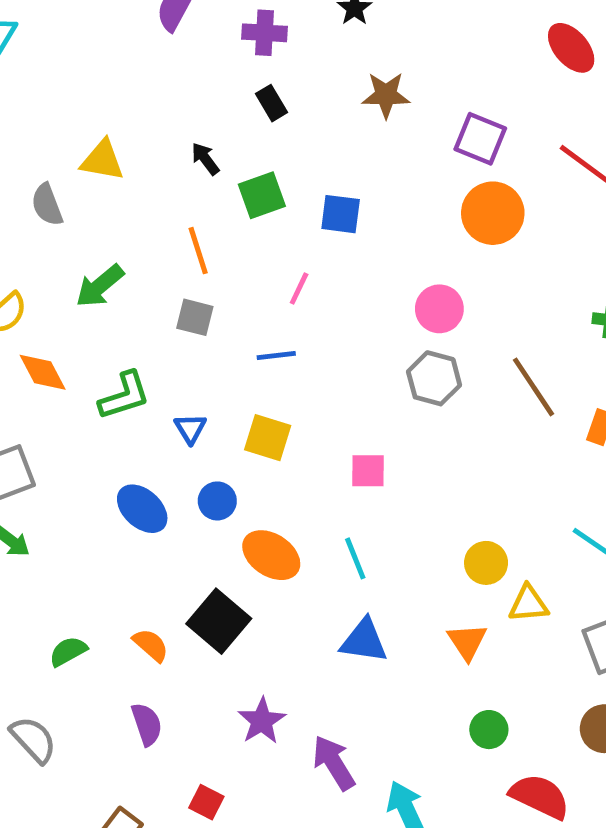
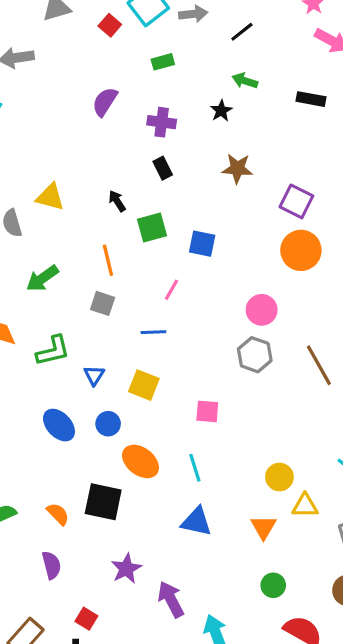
black square: (219, 621) -> (103, 502), turned -33

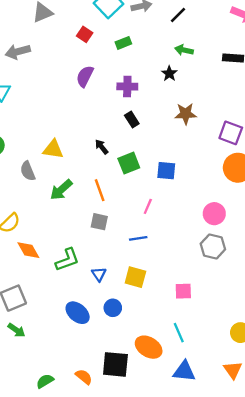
red square: (110, 25) -> (85, 34), moved
green arrow: (42, 278) -> (61, 190), moved
orange ellipse: (140, 461) -> (149, 347), moved

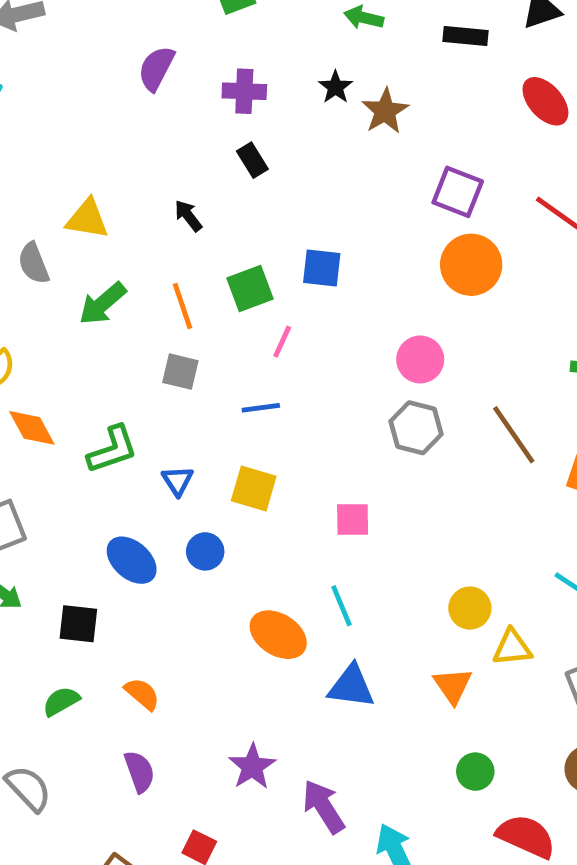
black star: (169, 73) -> (336, 87), moved
brown star: (186, 114) -> (385, 111), moved, turned -30
green square: (129, 163) -> (250, 289), moved
black square: (115, 364) -> (78, 624), moved, size x0.7

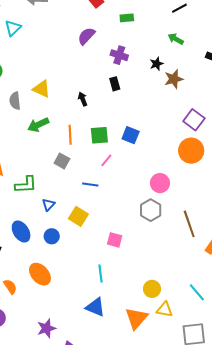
orange ellipse: (278, 635) -> (40, 274), moved
orange triangle: (453, 686) -> (136, 318), size x1.4

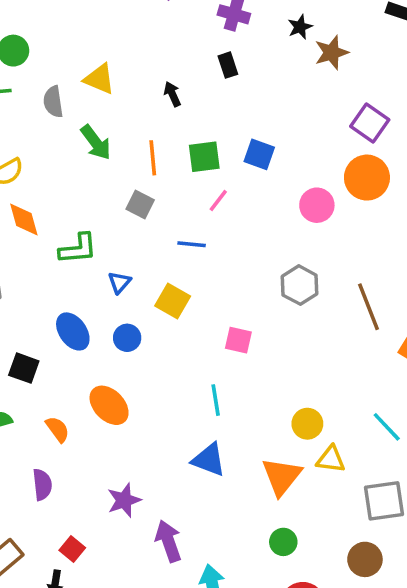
green arrow: (38, 125) -> (96, 142), turned -100
pink circle: (160, 183) -> (317, 205), moved

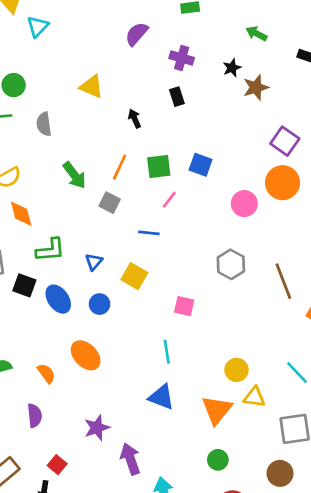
yellow triangle: (99, 79) -> (92, 87), moved
green arrow: (96, 142) -> (74, 175), moved
orange line: (153, 158) -> (120, 167), turned 30
green L-shape: (78, 249) -> (50, 250), moved
black square: (24, 368) -> (24, 285), moved

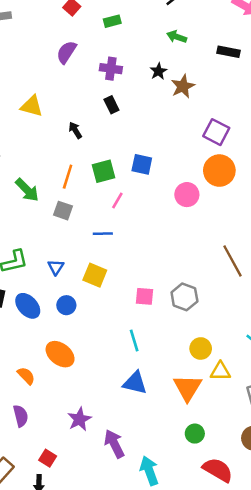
gray hexagon: (231, 264) -> (184, 297), moved

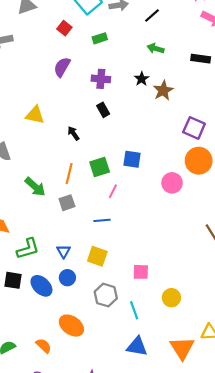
gray square: (63, 211) -> (67, 203), turned -35
gray hexagon: (184, 297) -> (106, 295), moved
blue circle: (66, 305) -> (67, 278), moved
yellow circle: (201, 348) -> (171, 298), moved

